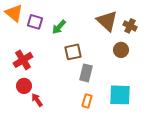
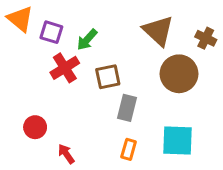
brown cross: (130, 26) -> (206, 38), moved
brown circle: (121, 50) -> (179, 74), size x1.6
red cross: (23, 60) -> (65, 68), moved
red arrow: (37, 100) -> (66, 154), moved

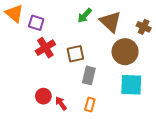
green arrow: (87, 40) -> (85, 16), moved
red circle: (35, 127) -> (43, 96), moved
cyan square: (178, 141) -> (131, 85), moved
red arrow: (66, 154) -> (61, 103), moved

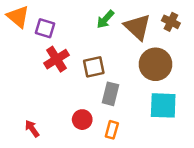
brown cross: (144, 27) -> (171, 22), moved
red circle: (43, 96) -> (82, 120), moved
red arrow: (61, 103) -> (32, 129), moved

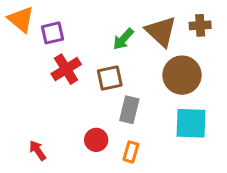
green arrow: (105, 19) -> (123, 39), moved
brown cross: (171, 22) -> (200, 25), turned -30
purple square: (45, 28) -> (53, 33), turned -30

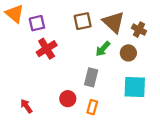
brown cross: (200, 25) -> (139, 30), moved, turned 32
green arrow: (123, 39) -> (103, 49), moved
brown circle: (182, 75) -> (128, 53), size x0.6
brown square: (110, 78) -> (83, 21), moved

